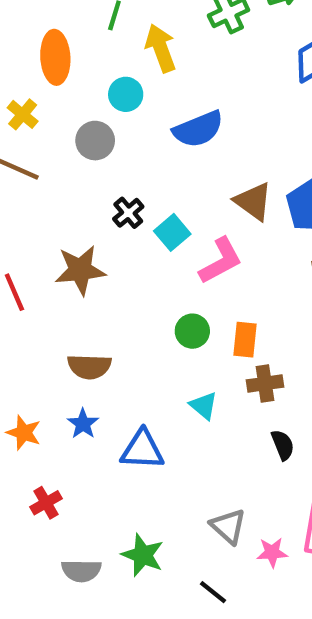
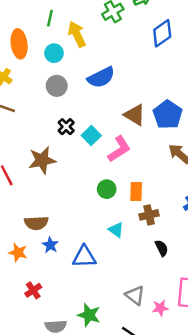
cyan circle: (126, 94) -> (54, 53), moved
gray circle: (95, 141) -> (57, 86), moved
brown semicircle: (89, 367) -> (36, 223), moved

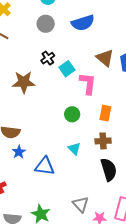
pink L-shape: (119, 149) -> (88, 83), turned -60
orange rectangle: (136, 192) -> (105, 113), moved
black semicircle: (162, 248) -> (109, 170), size x1.6

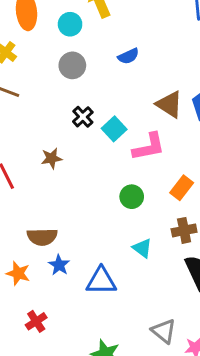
blue semicircle: (83, 23) -> (128, 56), size x0.6
brown star: (24, 82) -> (52, 158), size x0.6
pink L-shape: (88, 83) -> (149, 147), turned 80
orange rectangle: (105, 113) -> (182, 188), turned 35

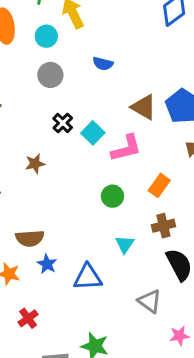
blue semicircle: (128, 56) -> (103, 64), turned 42
cyan triangle: (142, 248) -> (125, 244), turned 30
gray triangle: (164, 331) -> (150, 301), moved

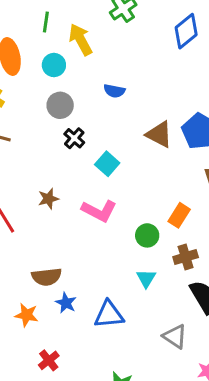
black cross: (63, 123) -> (74, 138), moved
pink L-shape: (126, 148) -> (99, 211), moved, turned 44
green circle: (112, 196) -> (147, 235), moved

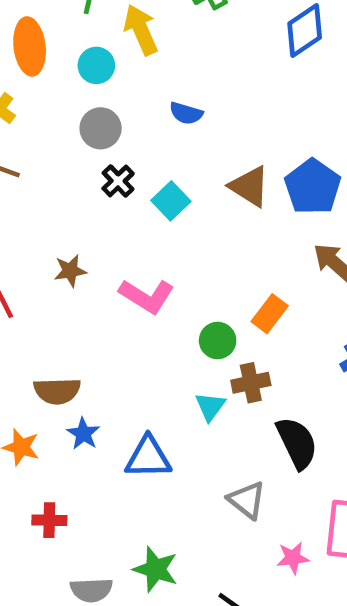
cyan square: (107, 164) -> (171, 201), moved
brown cross: (186, 257) -> (251, 383), moved
red cross: (49, 360) -> (49, 520), turned 35

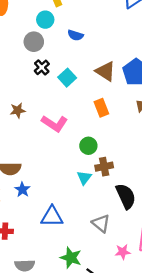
cyan circle: (96, 65) -> (45, 20), moved
orange rectangle: (270, 314) -> (101, 108), moved, turned -60
blue triangle: (148, 457) -> (52, 217), moved
green star: (156, 569) -> (71, 258), moved

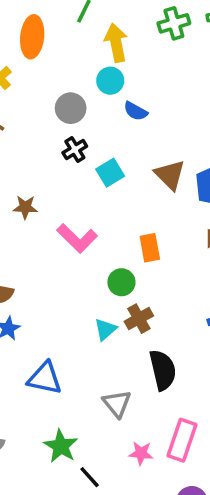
cyan circle: (45, 20) -> (110, 81), moved
orange rectangle: (101, 108) -> (150, 248), moved
brown cross: (104, 167) -> (139, 319), turned -30

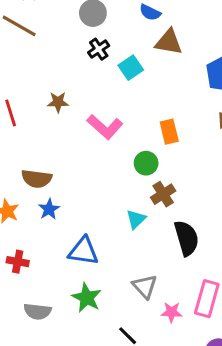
brown triangle: (170, 175) -> (169, 42), moved, turned -32
cyan triangle: (105, 329) -> (136, 219), moved
gray triangle: (117, 404) -> (145, 286), moved
green star: (61, 446) -> (87, 298), moved

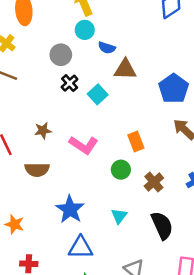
brown semicircle: (37, 179) -> (37, 170), moved
brown cross: (163, 194) -> (154, 182), moved
blue star: (49, 209) -> (70, 209), moved, size x1.6

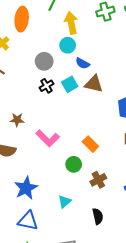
cyan square: (98, 94) -> (70, 84), moved
orange rectangle: (136, 141) -> (90, 144), turned -35
black semicircle: (162, 225) -> (98, 216), size x0.7

